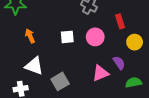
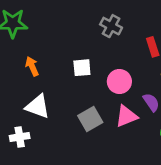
pink circle: (95, 37) -> (119, 82), moved
gray square: (60, 81) -> (90, 119), moved

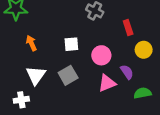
white triangle: (38, 106) -> (36, 75), turned 45
gray square: (90, 119) -> (68, 75), moved

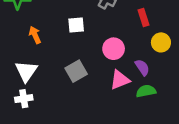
white square: (71, 44) -> (76, 25), moved
white triangle: (36, 75) -> (26, 71), moved
green semicircle: (143, 93) -> (146, 91), moved

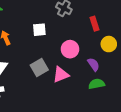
pink triangle: (120, 80) -> (61, 75), moved

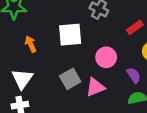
red rectangle: (94, 24) -> (135, 27), turned 72
white square: (39, 30) -> (70, 35), size x1.5

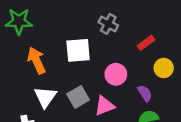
orange arrow: (31, 44) -> (37, 60), size x1.5
white triangle: (22, 79) -> (45, 97), moved

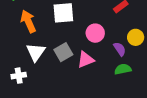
yellow circle: (164, 68) -> (136, 37), moved

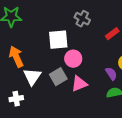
orange arrow: (28, 21) -> (16, 57), moved
pink circle: (95, 33) -> (73, 59), moved

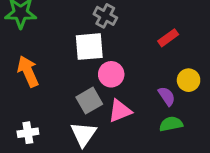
gray cross: (82, 19) -> (105, 16), moved
white triangle: (32, 77) -> (83, 134), moved

